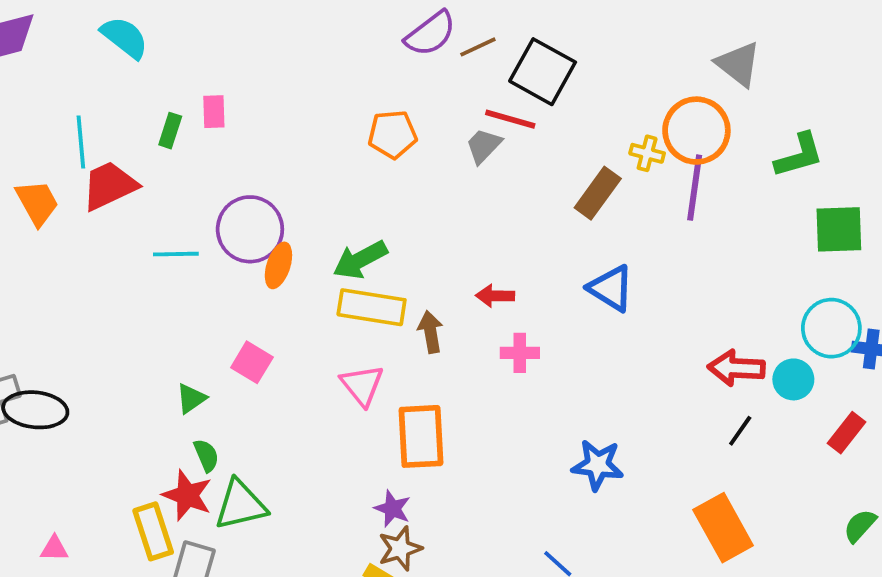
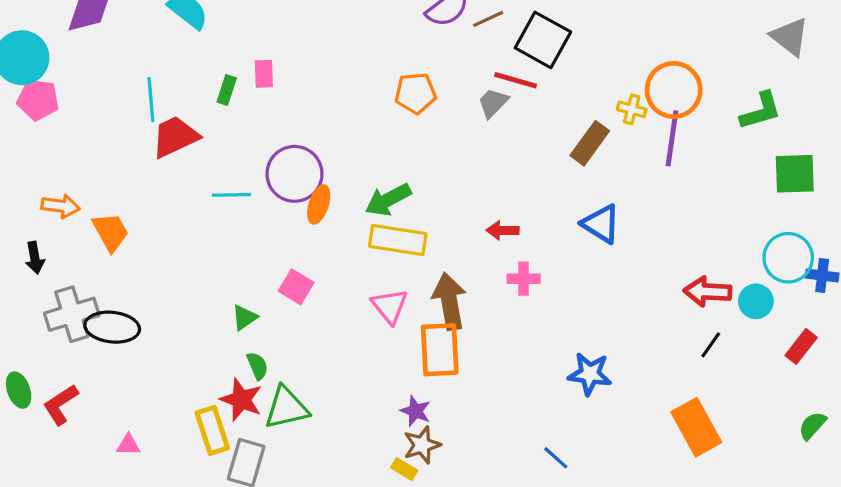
gray triangle: (738, 64) -> (790, 37), moved
orange trapezoid: (37, 203) -> (111, 232), moved
brown arrow: (430, 332) -> (449, 301), moved, size x1.6

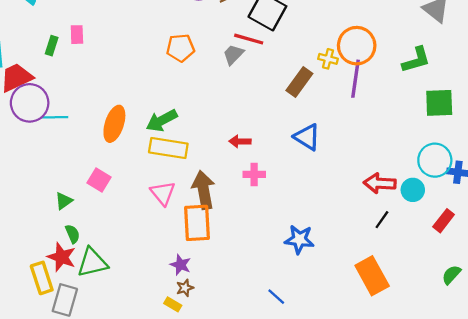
purple circle: (294, 174) -> (30, 103), moved
orange ellipse: (319, 205) -> (114, 124), size x1.4
brown star: (422, 445) -> (185, 288), size x0.7

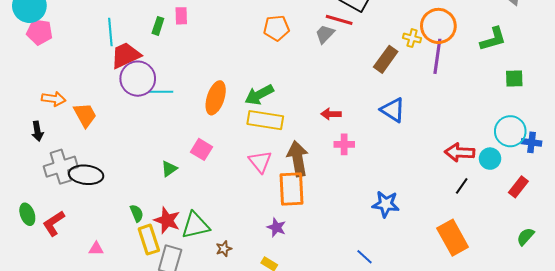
green square: (439, 103) -> (514, 79), size x0.7
green semicircle: (73, 234) -> (137, 213), moved
brown star: (185, 288) -> (224, 249), moved

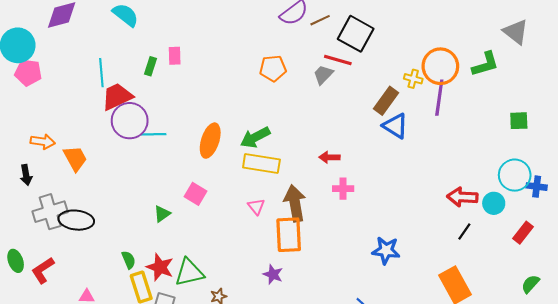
green L-shape: (493, 39) -> (485, 64), moved
blue triangle: (393, 110) -> (395, 126), moved
pink triangle: (260, 162) -> (256, 206), size x0.7

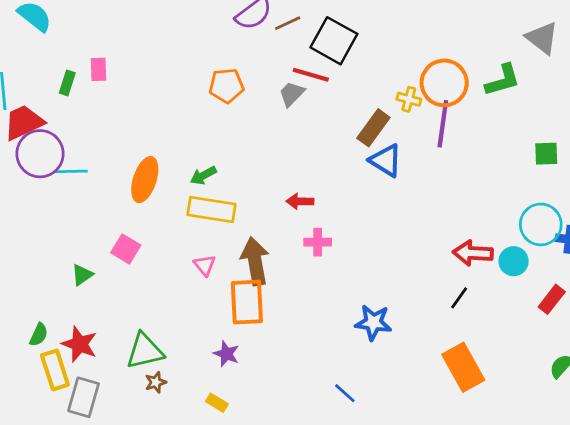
green arrow: (255, 137) -> (203, 175), size x0.7
black line: (464, 232) -> (459, 298), moved
green semicircle: (129, 260) -> (39, 335), turned 48
green triangle: (189, 272) -> (145, 351), moved

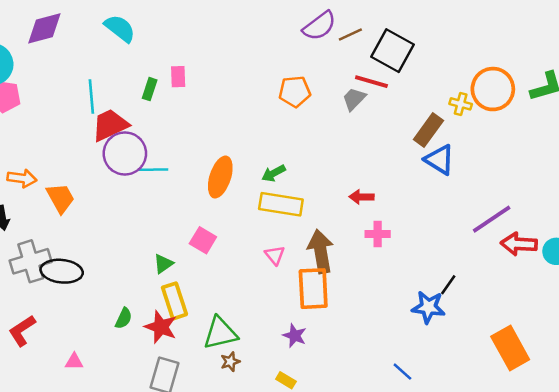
purple line: (443, 124) -> (492, 219), moved, turned 48
black line: (459, 298) -> (448, 285), moved
yellow rectangle: (55, 370) -> (174, 301), moved

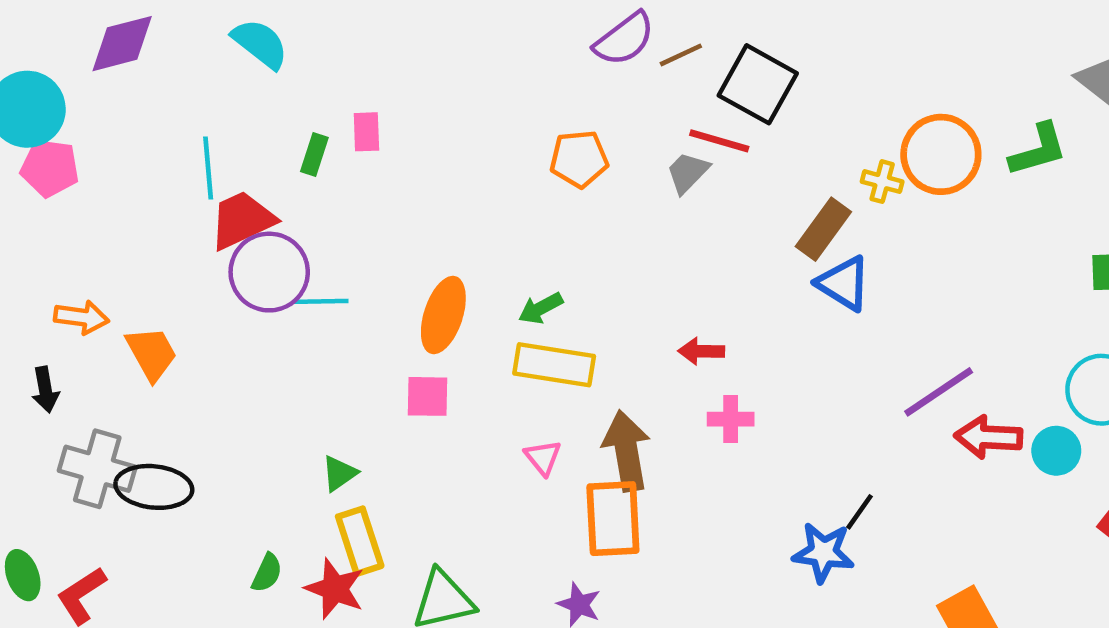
pink square: (203, 240) -> (427, 396), moved, turned -30
gray cross: (31, 261) -> (97, 469), turned 33

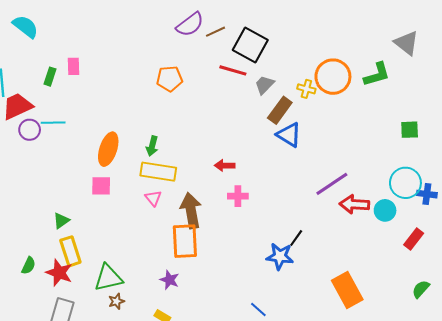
gray trapezoid: (688, 173) -> (265, 85), moved
purple circle: (269, 272) -> (30, 130), size x0.6
cyan line: (321, 301) -> (53, 123), moved
green arrow: (541, 308) -> (152, 146), turned -48
pink triangle: (543, 458) -> (153, 198), moved

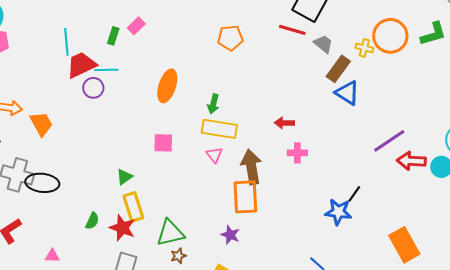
pink rectangle: (73, 66) -> (136, 26), turned 48
gray trapezoid: (265, 85) -> (323, 44), turned 85
cyan line: (53, 123) -> (106, 70), moved
orange ellipse: (108, 149) -> (167, 86), moved

